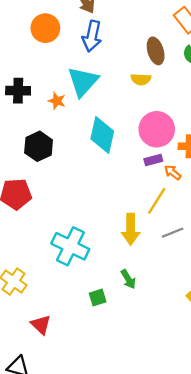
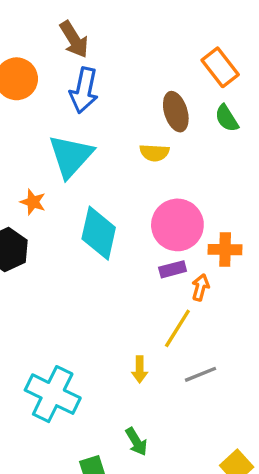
orange star: (57, 101) -> (33, 202), moved
orange arrow: (173, 172) -> (200, 287), turned 66
yellow arrow: (131, 229) -> (140, 369), size x0.6

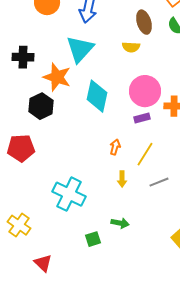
orange star: (33, 202) -> (57, 77), size x1.8
orange arrow: (200, 287) -> (115, 147), moved
green arrow: (136, 442) -> (120, 223), turned -48

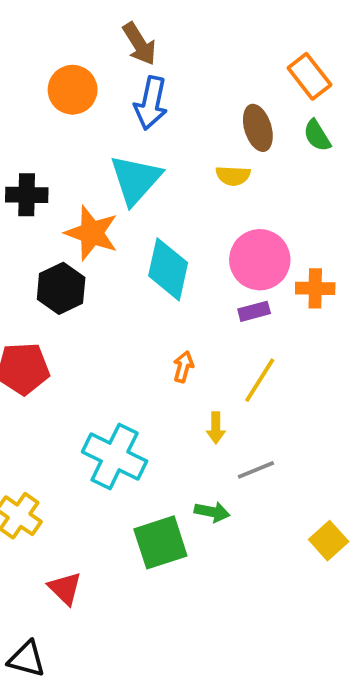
orange arrow: (115, 147) -> (183, 367), moved
gray line: (159, 182) -> (256, 470), moved
green square: (93, 239) -> (160, 542), size x1.8

